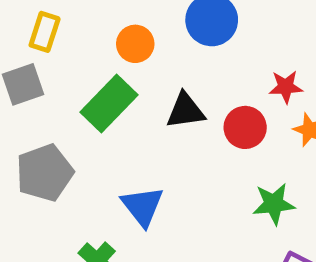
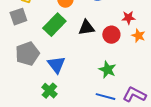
green star: (274, 204) -> (107, 70), moved, turned 30
blue triangle: (142, 206) -> (56, 65), moved

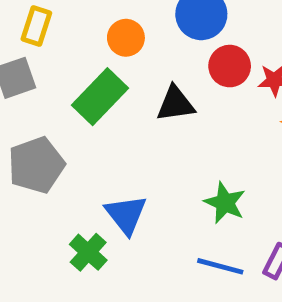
red circle: (111, 35) -> (230, 66), moved
blue triangle: (56, 65) -> (126, 215), moved

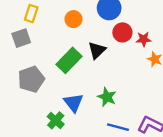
green rectangle: (100, 97) -> (69, 60), moved
black triangle: (175, 104) -> (97, 50), turned -36
green star: (225, 203) -> (107, 97), moved

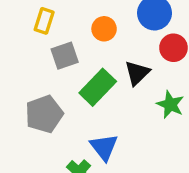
gray square: (21, 38) -> (65, 56), moved
green star: (107, 97) -> (170, 105), moved

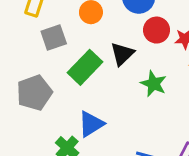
blue triangle: (104, 147) -> (91, 124), turned 36

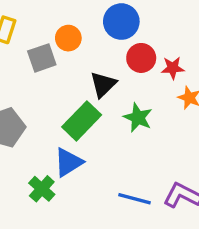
gray square: (54, 37) -> (42, 58), moved
green rectangle: (85, 67) -> (82, 121), moved

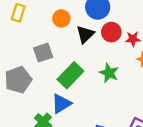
gray square: (42, 58) -> (43, 53), moved
black triangle: (103, 84) -> (85, 34), moved

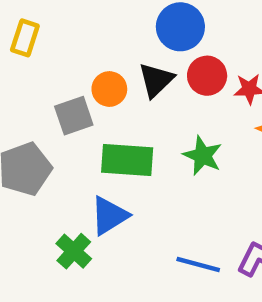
orange circle: (61, 18) -> (109, 89), moved
green rectangle: (70, 75) -> (127, 160), turned 50

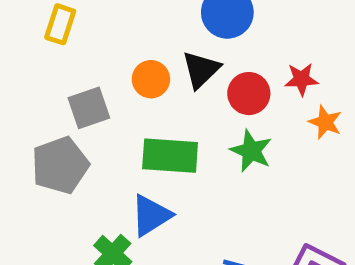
red circle: (207, 76) -> (249, 94), moved
gray square: (74, 116) -> (89, 108), moved

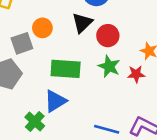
orange circle: (151, 79) -> (42, 28), moved
red star: (301, 79) -> (136, 74), moved

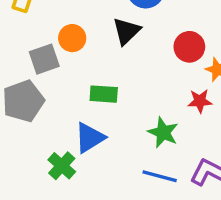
red circle: (108, 36) -> (189, 47), moved
green star: (109, 66) -> (163, 133), moved
green rectangle: (66, 69) -> (104, 94), size x0.7

